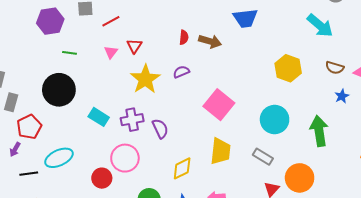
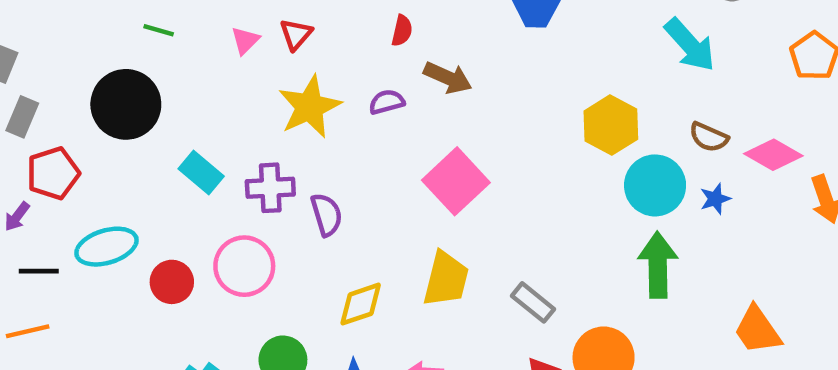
brown arrow: (210, 41) -> (448, 78), moved
cyan circle: (275, 119) -> (655, 185), moved
red circle: (102, 178) -> (172, 282), moved

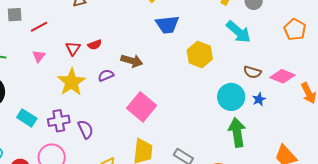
red semicircle: (402, 31) -> (95, 45), moved, turned 64
red triangle: (296, 34) -> (73, 48), moved
yellow hexagon: (611, 125) -> (200, 55), moved

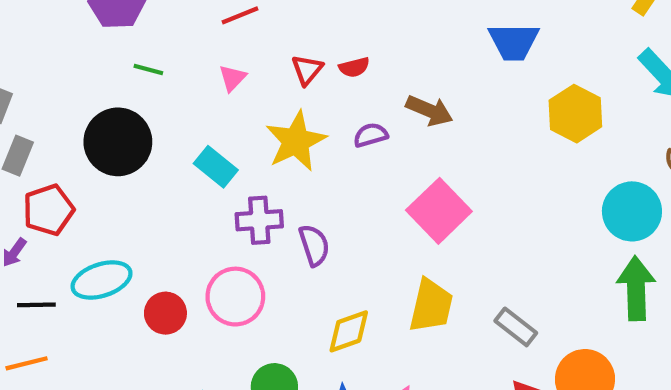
cyan rectangle: (27, 118) -> (216, 167), moved

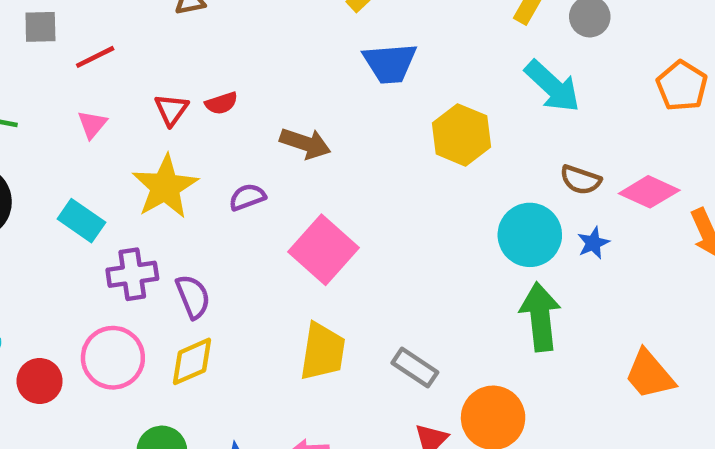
purple semicircle: (371, 135) -> (247, 197), moved
yellow diamond: (349, 331) -> (192, 361), moved

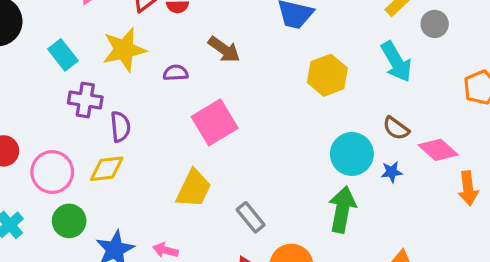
pink circle: (113, 358) -> (52, 172), moved

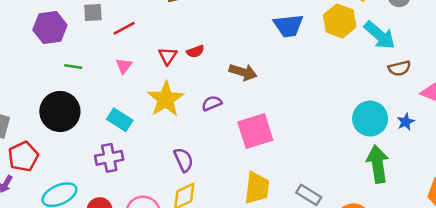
yellow hexagon: (327, 75) -> (340, 21), moved
purple cross: (85, 100) -> (109, 158), moved
pink square: (215, 122) -> (255, 131), turned 33
brown semicircle: (396, 128) -> (399, 68), moved, turned -30

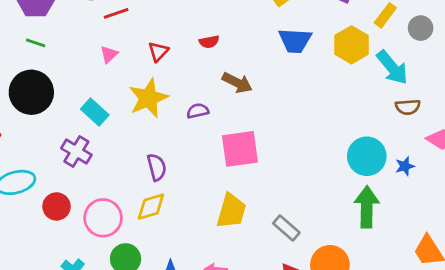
red semicircle: (195, 51) -> (209, 42), moved
green line: (73, 66) -> (36, 43), moved
purple cross: (109, 158) -> (76, 152), turned 32

